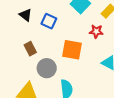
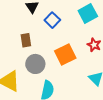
orange square: (72, 50) -> (65, 54), turned 35

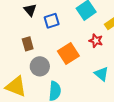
blue square: (52, 20) -> (52, 21), turned 35

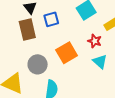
brown rectangle: (28, 44) -> (27, 29), moved, size x1.5
cyan triangle: (102, 74) -> (100, 62), moved

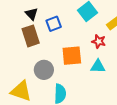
orange square: (67, 53) -> (72, 56), turned 30
cyan triangle: (100, 62) -> (98, 66), moved, turned -35

